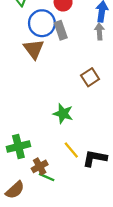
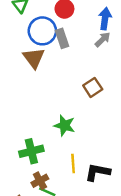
gray arrow: (99, 31) -> (103, 40), turned 49
green cross: (18, 147) -> (31, 151), moved
yellow line: (71, 150) -> (73, 164), turned 36

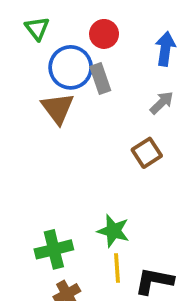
gray arrow: (103, 40) -> (162, 103), moved
green star: (64, 125) -> (113, 231), moved

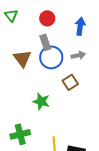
blue circle: (71, 67) -> (51, 57), moved
gray arrow: (162, 103) -> (78, 55), turned 32
green star: (113, 231) -> (41, 101), moved

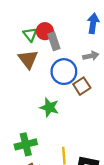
green triangle: (11, 15) -> (30, 35), moved
red circle: (47, 18) -> (45, 31), moved
blue circle: (51, 57) -> (64, 72), moved

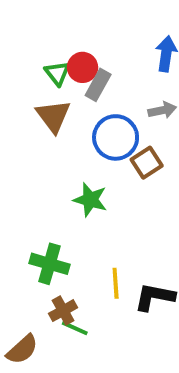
gray rectangle: (54, 41) -> (98, 85), turned 48
green cross: (26, 144) -> (49, 264), turned 30

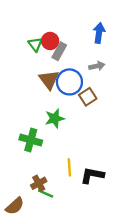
brown triangle: (53, 116) -> (49, 80), moved
green star: (90, 200) -> (55, 118), turned -30
green cross: (49, 264) -> (31, 140), moved

